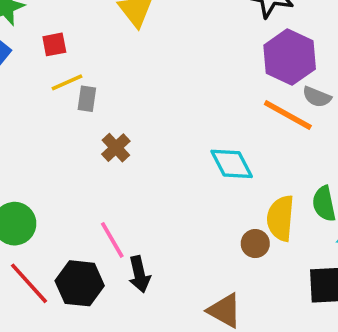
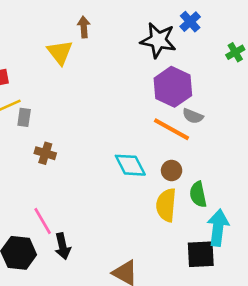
brown cross: (116, 148) -> (45, 153), turned -30
brown circle: (255, 244) -> (172, 171), moved

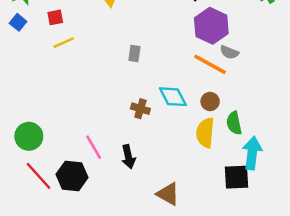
gray rectangle: (24, 117) -> (134, 53), moved
brown cross: (45, 153) -> (140, 109), moved
black arrow: (63, 246) -> (128, 157), moved

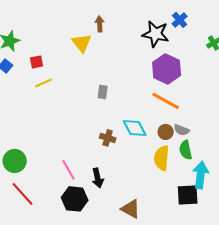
gray semicircle: (229, 52) -> (182, 130), moved
black hexagon: (72, 176) -> (75, 199), moved

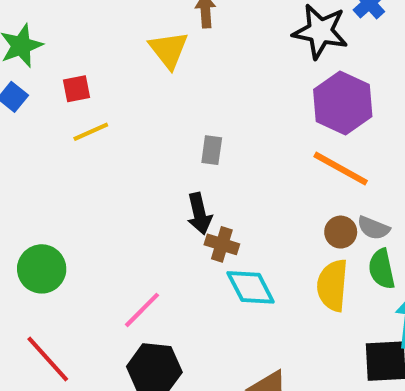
cyan diamond: (135, 128) -> (251, 287), moved
green circle: (15, 161) -> (42, 269), moved
pink line: (69, 170) -> (142, 310), turned 75
black arrow: (98, 178) -> (199, 214), moved

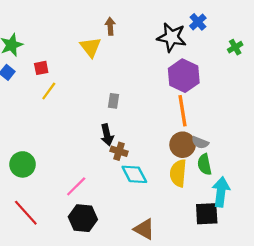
yellow line: (91, 132) -> (49, 91), turned -30
orange line: (341, 169) -> (183, 111), turned 52
brown circle: (341, 232) -> (183, 145), size x1.5

